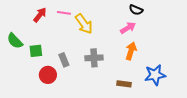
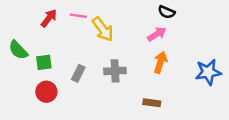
gray rectangle: (64, 60) -> (78, 73), turned 48
red circle: (48, 75) -> (46, 92), moved
blue star: (155, 75) -> (208, 72), moved

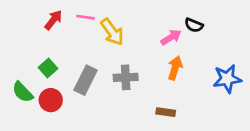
black semicircle: (167, 12) -> (194, 25), moved
green semicircle: (18, 50) -> (23, 92), moved
green square: (44, 62) -> (48, 68), turned -35
gray rectangle: (78, 73) -> (85, 80), size x1.5

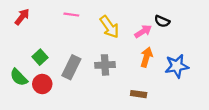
red arrow: (53, 20) -> (22, 17), moved
yellow arrow: (112, 32) -> (109, 27), moved
blue star: (227, 79) -> (177, 66), moved

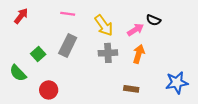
gray cross: (105, 65) -> (108, 53), moved
blue star: (177, 66) -> (177, 83), moved
gray rectangle: (71, 67) -> (68, 46), moved
red circle: (42, 84) -> (49, 90), moved

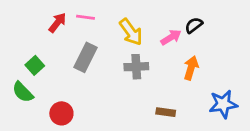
red arrow: (21, 16) -> (57, 23), moved
black semicircle: (153, 20) -> (194, 25), turned 120
green square: (38, 54) -> (35, 65), moved
orange arrow: (139, 54) -> (191, 68), moved

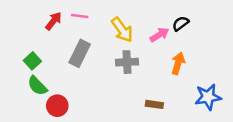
green semicircle: (23, 92) -> (37, 86), moved

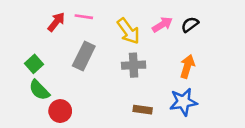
pink arrow: (159, 35) -> (162, 25), moved
blue star: (208, 97) -> (183, 102), moved
brown rectangle: (154, 104) -> (143, 110), moved

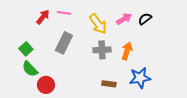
orange arrow: (187, 66) -> (127, 51), moved

